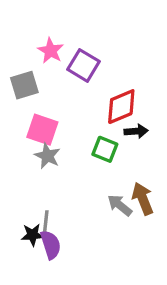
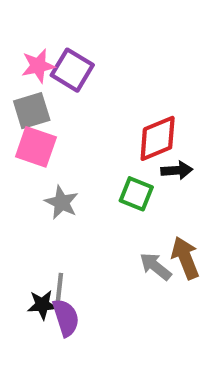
pink star: (51, 51) -> (38, 66), moved, turned 30
purple square: (84, 65) -> (72, 70), moved
pink square: (42, 130) -> (36, 147), moved

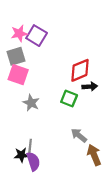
brown arrow: (185, 258) -> (94, 155), moved

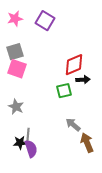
pink star: (19, 33) -> (15, 19), moved
purple square: (37, 36) -> (45, 21), moved
green square: (69, 98) -> (64, 91), turned -35
gray star: (31, 103) -> (16, 107), moved

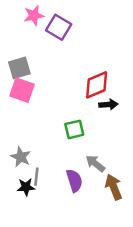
pink star: (15, 19) -> (34, 15), moved
green square: (64, 91) -> (74, 129), moved
gray star: (16, 107) -> (21, 157), moved
purple semicircle: (31, 149) -> (74, 180), moved

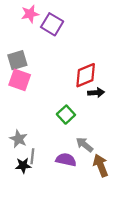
green square: (74, 129) -> (66, 115), turned -30
purple semicircle: (74, 180) -> (66, 160), turned -60

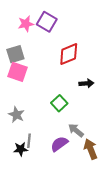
pink star: (30, 14) -> (26, 24), moved
red diamond: (86, 75) -> (69, 54), moved
gray star: (19, 139) -> (16, 115), moved
purple semicircle: (66, 160) -> (59, 144), turned -48

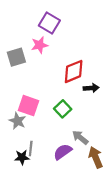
pink star: (26, 24) -> (39, 45), moved
red diamond: (69, 54) -> (74, 71), moved
pink square: (18, 72) -> (28, 106), moved

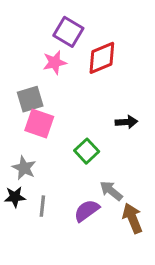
gray square: (16, 57) -> (30, 99), moved
red diamond: (74, 71) -> (102, 58), moved
pink square: (28, 106) -> (39, 124), moved
black star: (22, 157) -> (15, 197), moved

